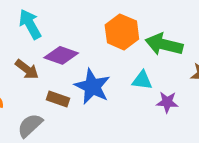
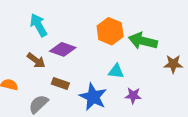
cyan triangle: (142, 80) -> (116, 71), moved
blue star: (92, 87) -> (93, 97), moved
purple star: (167, 102) -> (133, 96), moved

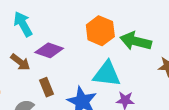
cyan triangle: (116, 71) -> (107, 74), size x1.6
brown rectangle: (60, 83) -> (47, 87), turned 49

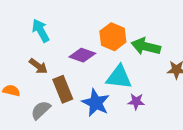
purple diamond: (49, 50) -> (82, 55), moved
brown rectangle: (47, 87) -> (63, 89), size x1.5

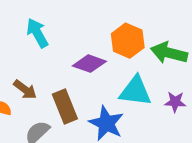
brown arrow: (38, 66) -> (25, 90), moved
purple star: (136, 102) -> (175, 102), moved

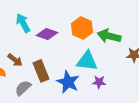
purple diamond: (89, 64) -> (47, 34), moved
purple star: (175, 102) -> (99, 82), moved

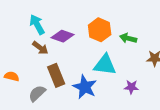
green arrow: (109, 36) -> (128, 38), size x0.7
brown arrow: (15, 60) -> (40, 48), moved
purple star: (99, 82) -> (131, 87), moved

